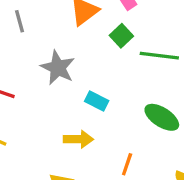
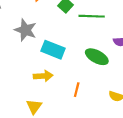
cyan rectangle: (97, 101) -> (53, 50), size x1.5

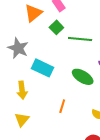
yellow arrow: (43, 76) -> (22, 90), moved, turned 84

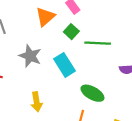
cyan rectangle: (42, 68) -> (65, 65), moved, turned 35
green ellipse: (83, 77) -> (92, 93), moved

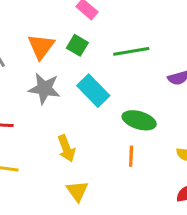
orange triangle: (45, 17) -> (41, 46), moved
green square: (71, 32) -> (77, 45), moved

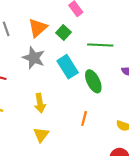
green ellipse: (139, 120) -> (93, 81), moved, turned 35

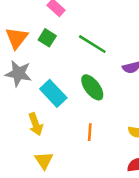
green line: (100, 45) -> (92, 44), turned 40
cyan rectangle: (68, 67) -> (53, 93), moved

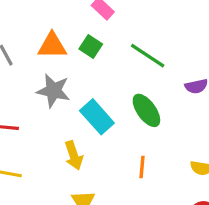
orange triangle: (17, 38) -> (52, 46), turned 50

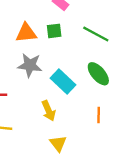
green square: (91, 46) -> (54, 31), turned -35

